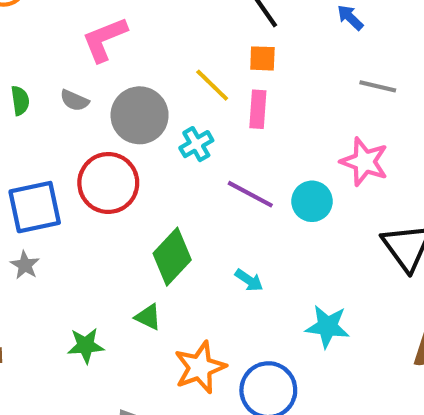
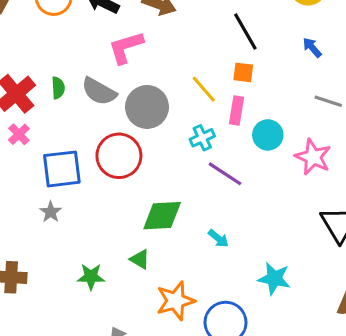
gray semicircle: (74, 100) -> (99, 91), size x1.6
cyan cross: (196, 144) -> (202, 138), moved
cyan circle: (312, 201) -> (268, 135), moved
green diamond: (172, 257) -> (162, 216), turned 39

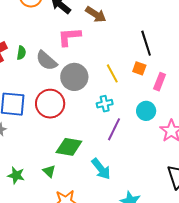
pink rectangle: (236, 110) -> (160, 82), moved
purple line: (225, 174) -> (114, 129), turned 70
cyan arrow: (218, 238) -> (101, 169), size x1.6

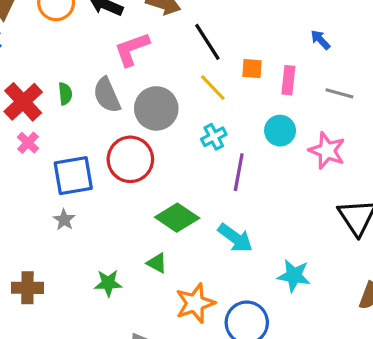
black line: (146, 43) -> (207, 42), moved
gray semicircle: (46, 61) -> (107, 95), turned 40
green diamond: (69, 147) -> (177, 218), turned 40

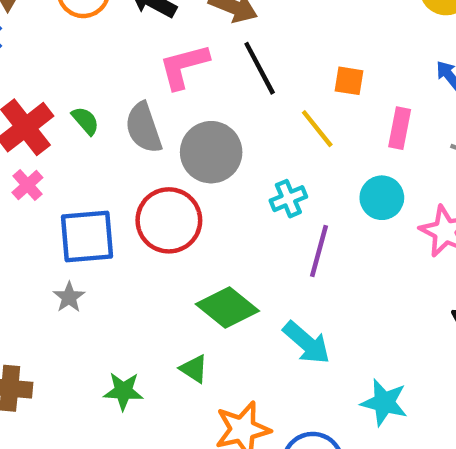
black line: (207, 42) -> (260, 68), moved
orange square: (252, 69) -> (349, 81), moved
yellow line: (213, 87) -> (317, 129), moved
green semicircle: (65, 94) -> (85, 121), turned -40

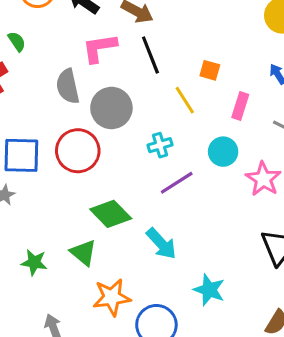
green semicircle: (85, 121) -> (17, 41), moved
purple line: (319, 251) -> (177, 183), turned 36
green triangle: (194, 369) -> (83, 253), size x1.4

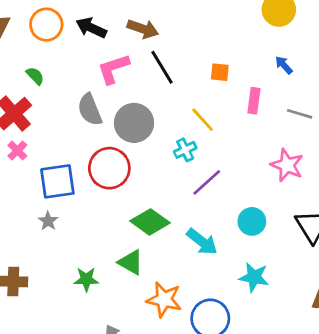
yellow line: (185, 100) -> (203, 120), moved
cyan circle: (223, 152) -> (252, 221), moved
orange star: (112, 297) -> (164, 300), turned 30

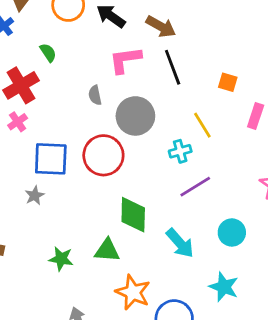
gray semicircle: (90, 110) -> (95, 95), size x0.6
green diamond: (150, 222) -> (133, 215), turned 45
green triangle: (131, 262) -> (107, 250), turned -36

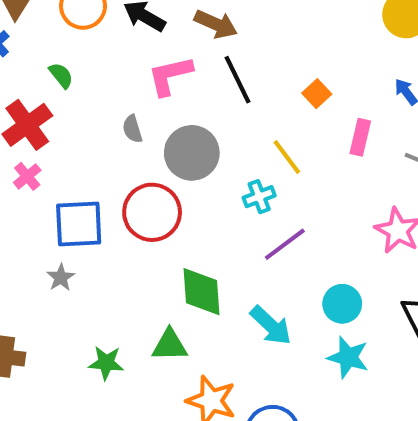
orange square: (228, 82) -> (317, 94), turned 36
cyan star: (224, 287) -> (348, 357), moved

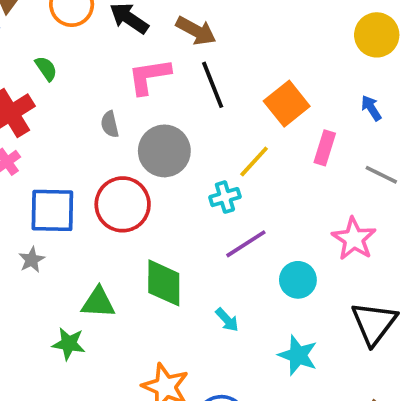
orange square: (317, 94) -> (287, 104), size x1.6
yellow line: (287, 157) -> (254, 161), turned 75
cyan circle: (342, 304) -> (298, 280), moved
cyan arrow: (271, 325) -> (227, 320), size x0.6
green triangle: (170, 345) -> (98, 303), moved

